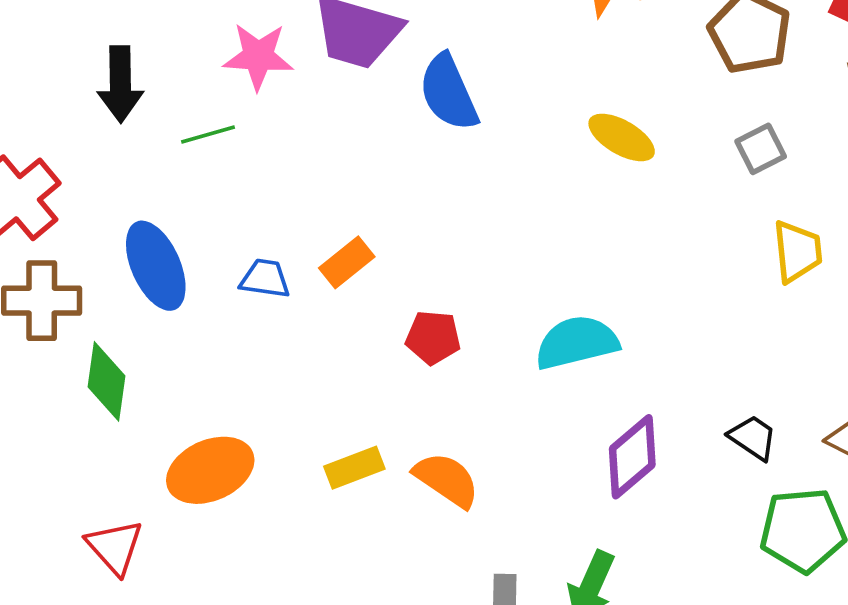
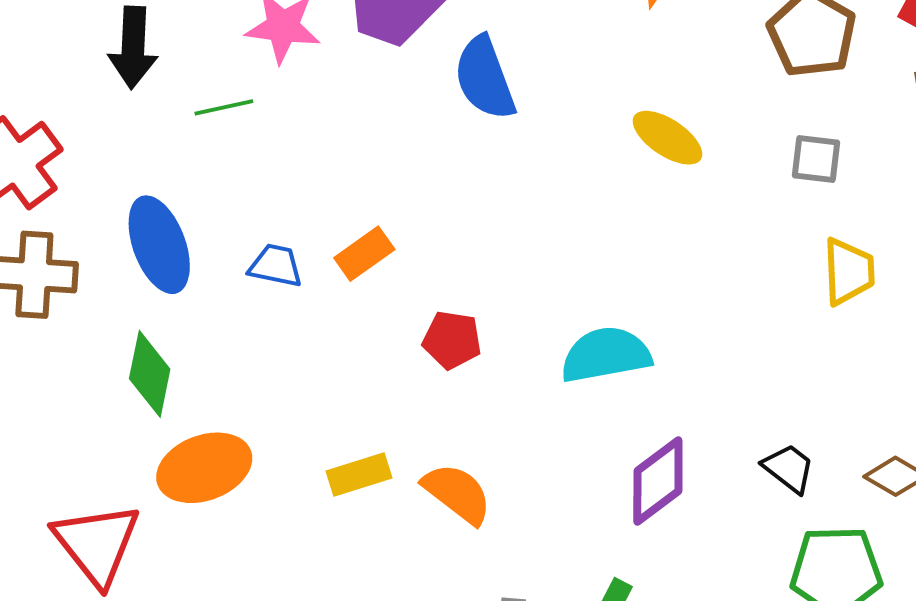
gray square: (761, 149) -> (816, 159), turned 30
green diamond: (106, 381) -> (150, 374), moved
red triangle: (115, 547) -> (97, 544), size x1.4

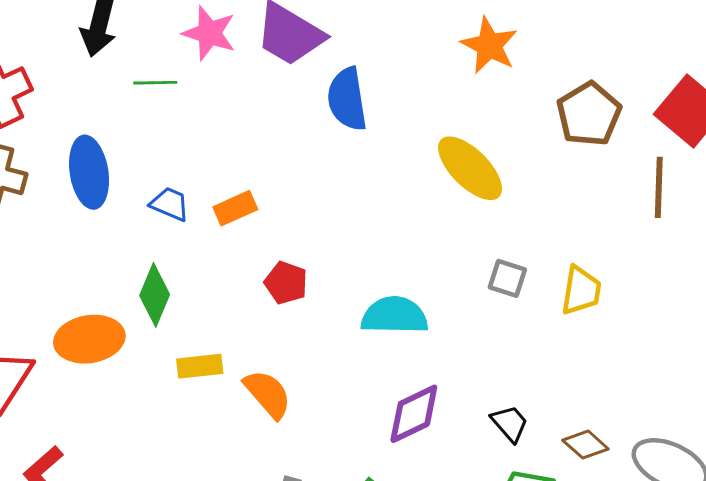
yellow ellipse: (667, 138) -> (470, 168), size x1.4
gray square: (816, 159) -> (507, 278), moved
green diamond: (150, 374) -> (155, 295), moved

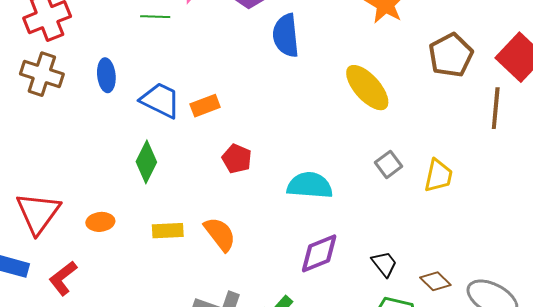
blue ellipse: (89, 172) -> (106, 75), size x0.7
blue trapezoid: (170, 204) -> (160, 100), size x1.5
gray square: (507, 278) -> (389, 164), turned 32
orange ellipse: (89, 339) -> (100, 222), moved, size x0.6
yellow rectangle: (200, 366) -> (168, 231), moved

